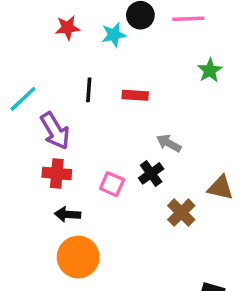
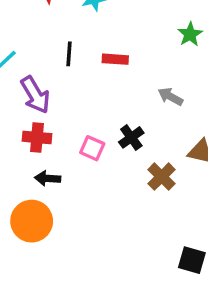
gray arrow: (169, 143) -> (170, 97), moved
orange circle: (78, 257) -> (32, 221), moved

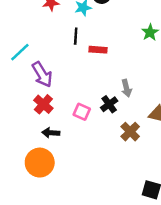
black line: (69, 54) -> (76, 36), moved
gray arrow: (170, 97) -> (126, 88), moved, turned -133
red cross: (37, 137) -> (43, 104), turned 36

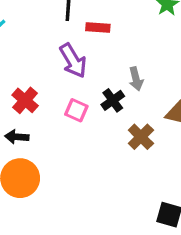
purple arrow: (42, 75) -> (73, 61), moved
black arrow: (51, 133) -> (17, 137), moved

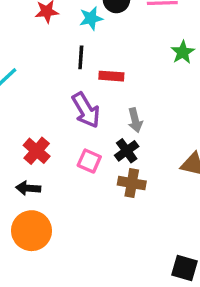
gray arrow: (136, 79) -> (135, 120), moved
brown cross: (141, 137) -> (132, 183), moved, turned -35

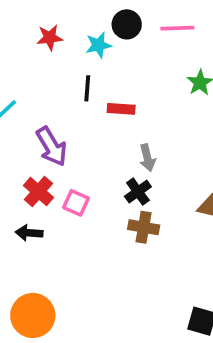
purple arrow: (86, 110) -> (52, 146), moved
pink square: (89, 161) -> (76, 203), moved
orange circle: (32, 231) -> (33, 315), moved

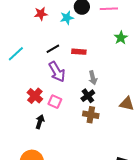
black line: (87, 88) -> (53, 49), moved, turned 56
purple arrow: (52, 146) -> (57, 72), moved
black arrow: (29, 233) -> (40, 122), moved, turned 104

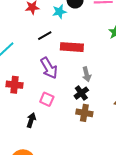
black line: (53, 49) -> (45, 36), moved
red rectangle: (79, 52) -> (72, 47), size x1.5
red cross: (35, 96) -> (14, 85), moved, turned -35

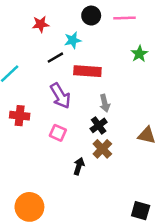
cyan star: (59, 12) -> (73, 40), moved
brown cross: (84, 113) -> (102, 149), turned 35
black arrow: (31, 120) -> (79, 166), moved

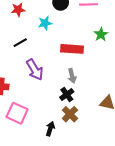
black line: (55, 58) -> (20, 43), moved
red rectangle: (87, 71) -> (72, 49), moved
pink square: (58, 133) -> (17, 113), moved, size x1.5

